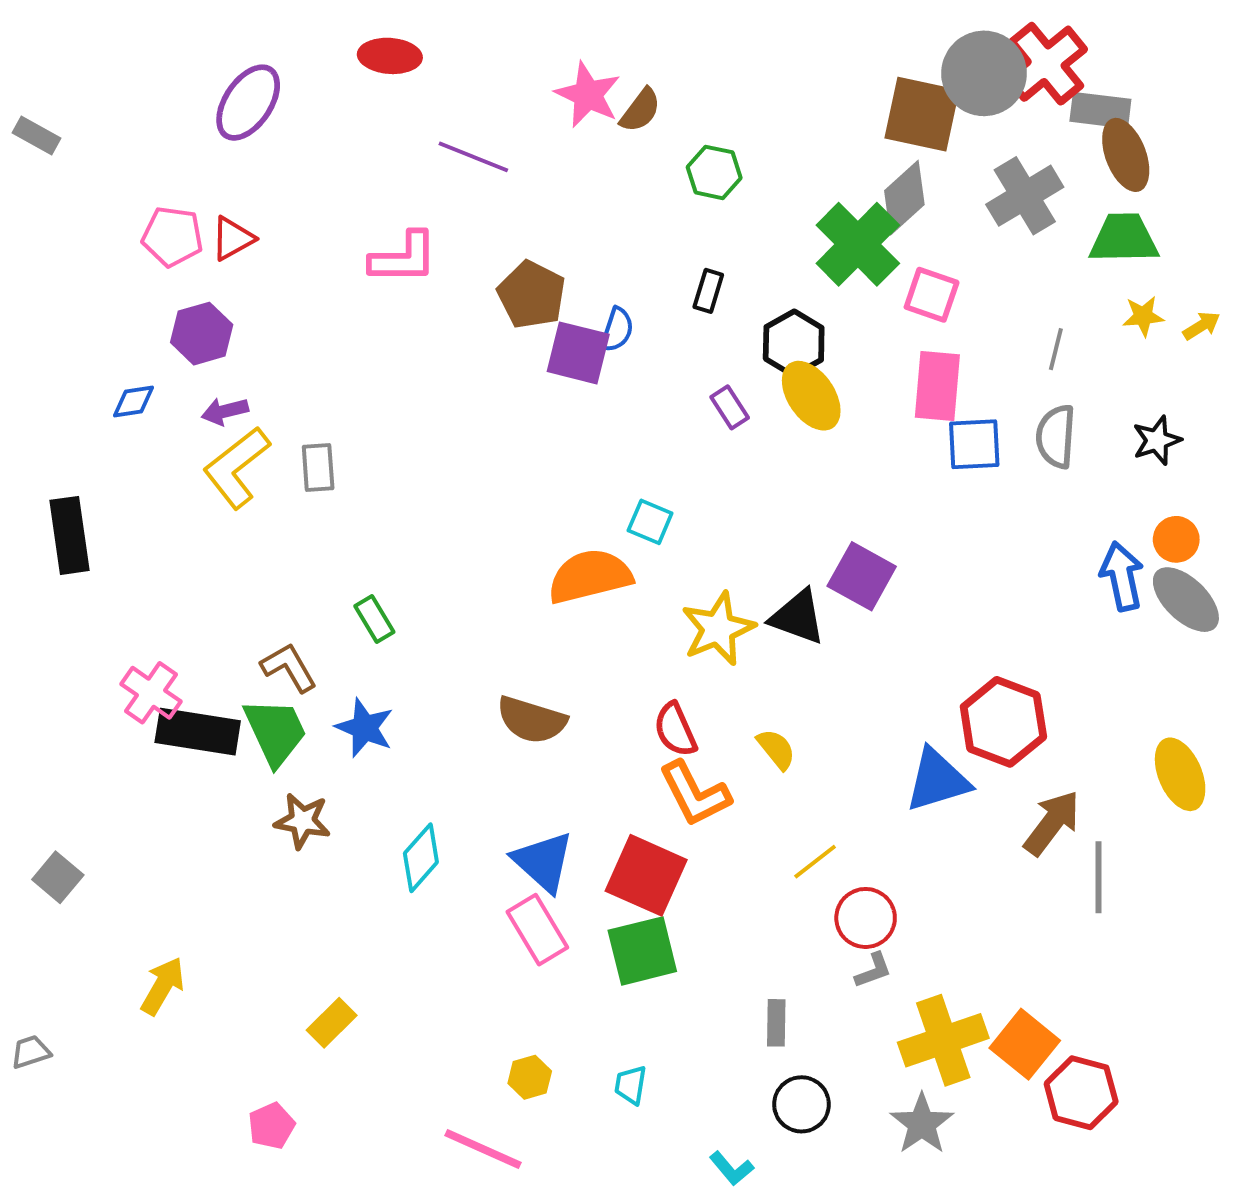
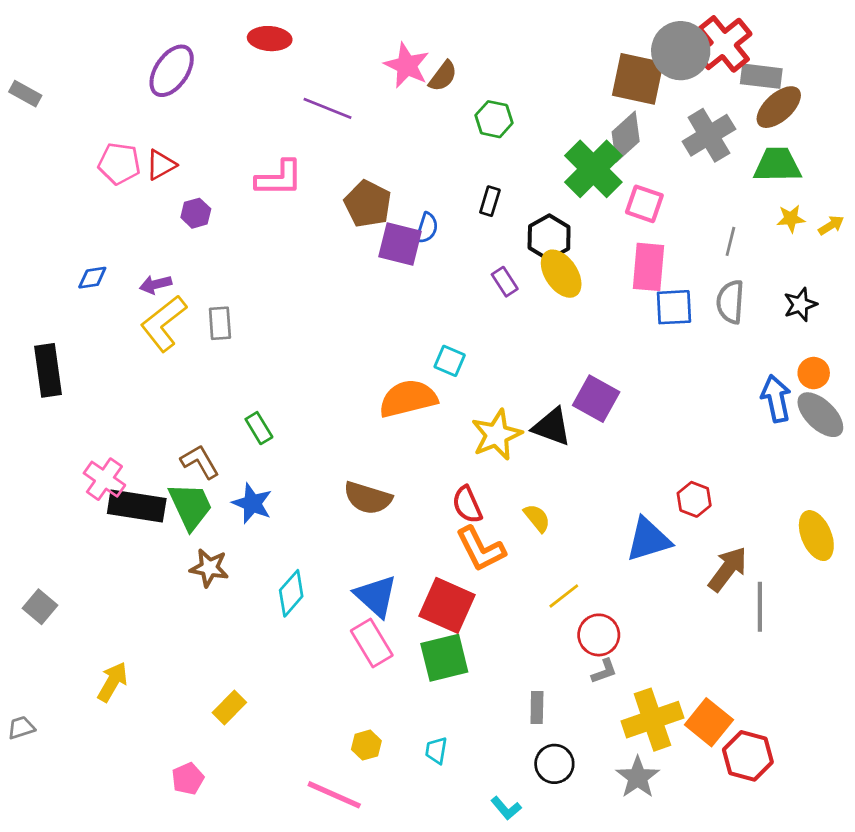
brown ellipse: (1126, 155) -> (779, 107), turned 69
purple hexagon: (202, 334) -> (196, 213), moved, size x0.7
red hexagon: (1003, 722) -> (694, 499), size x0.6

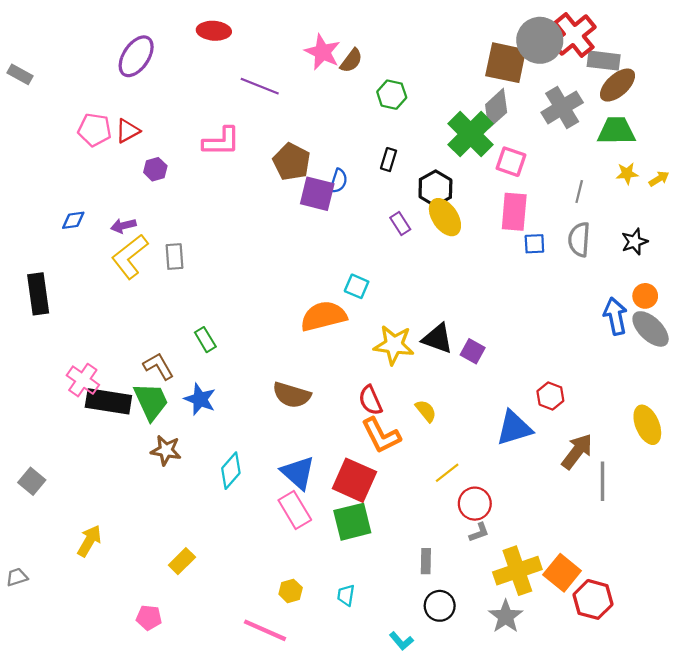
blue square: (674, 307) -> (534, 244), size x0.7
purple square: (596, 399) -> (473, 351), moved, size x0.7
yellow star: (497, 435) -> (394, 345), turned 30
pink pentagon: (188, 779) -> (149, 618), turned 30

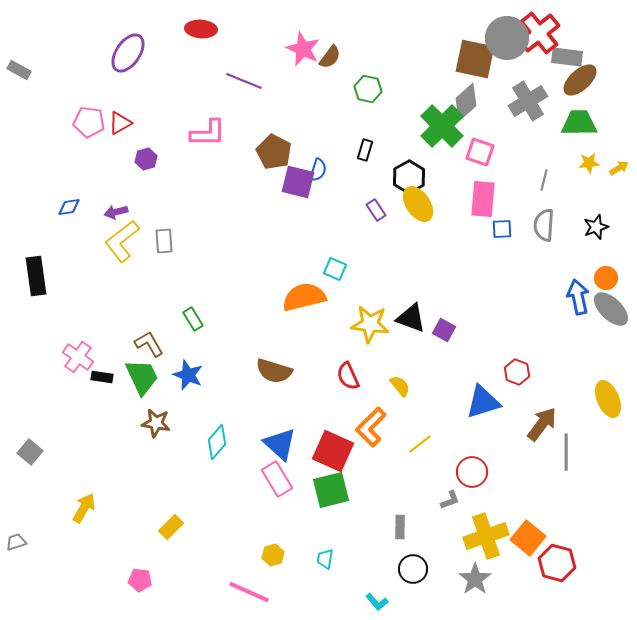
black rectangle: (108, 401) -> (102, 377), size x0.5
orange L-shape: (381, 435) -> (371, 427), moved, turned 72
red circle: (475, 504) -> (472, 472), moved

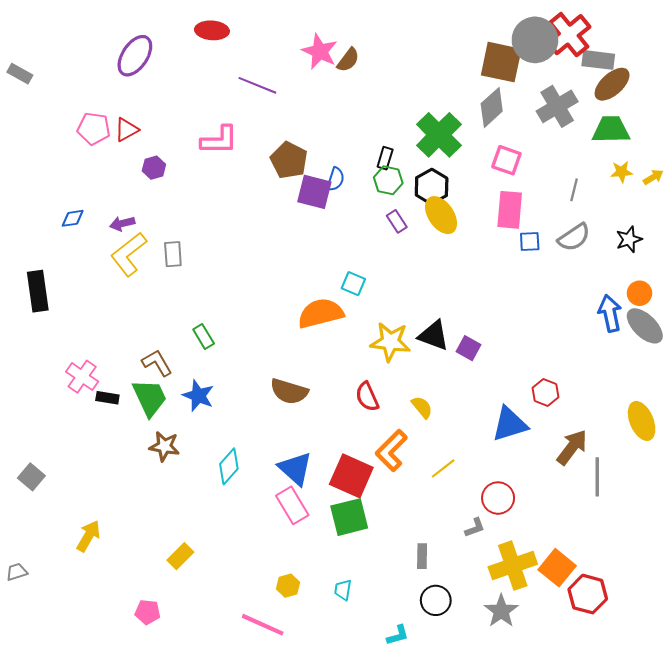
green hexagon: (368, 89) -> (388, 180), moved
green cross: (442, 126) -> (439, 135), moved
gray semicircle: (544, 225) -> (574, 237), turned -128
cyan L-shape: (377, 602) -> (398, 635), turned -65

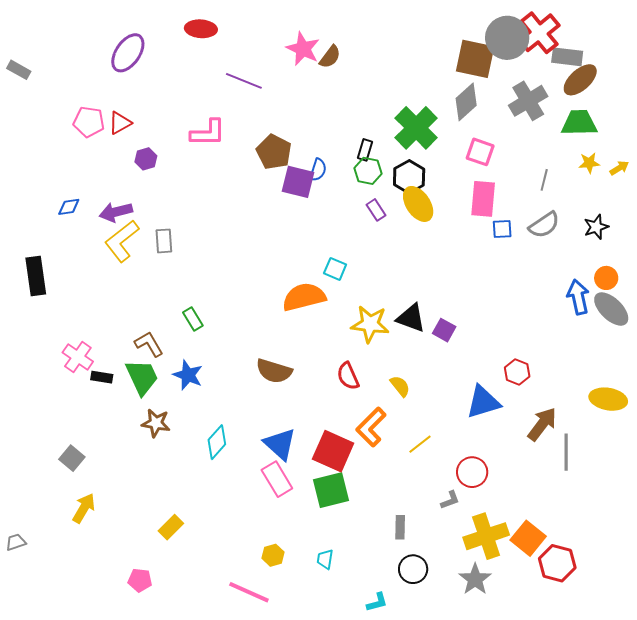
purple arrow: (122, 224) -> (116, 212), size x1.4
yellow ellipse: (642, 421) -> (608, 399), turned -57
gray square: (31, 477) -> (72, 458), moved

